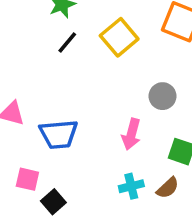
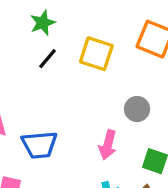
yellow square: (119, 37) -> (96, 54), turned -32

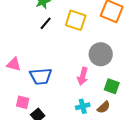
gray circle: (137, 109) -> (101, 54), size x1.5

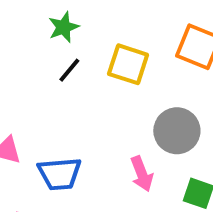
pink arrow: (83, 76) -> (142, 174), turned -36

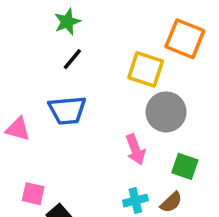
yellow square: (128, 64) -> (146, 69), moved
blue trapezoid: (60, 174) -> (67, 110), moved

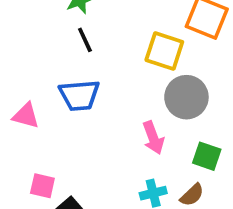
black line: (72, 59) -> (85, 40), turned -65

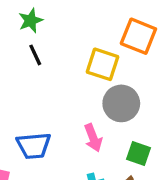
blue trapezoid: (79, 95) -> (34, 146), moved

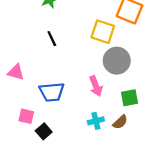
black line: (35, 55) -> (52, 39), moved
green square: (138, 153) -> (129, 98), turned -30

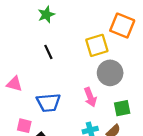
yellow square: (103, 32) -> (97, 45), turned -35

